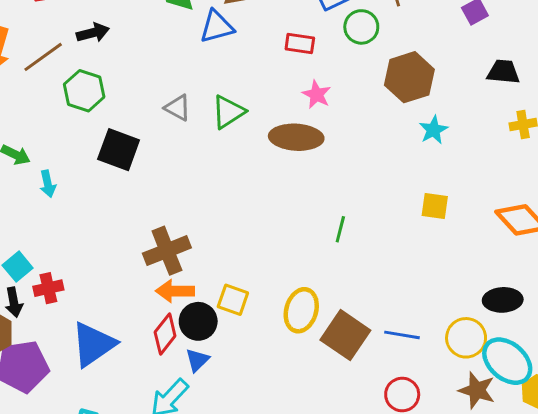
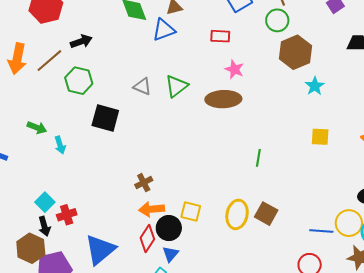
green circle: (361, 27) -> (277, 20), moved
brown cross: (167, 251) -> (144, 183), size x0.6
brown square: (345, 335) -> (266, 214), moved, size x0.7
blue line: (402, 335) -> (321, 231), moved

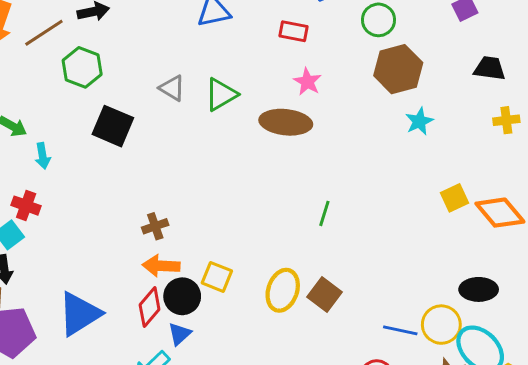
yellow square: (320, 137) -> (455, 198), moved, turned -36
red cross: (67, 215) -> (26, 206), moved, turned 30

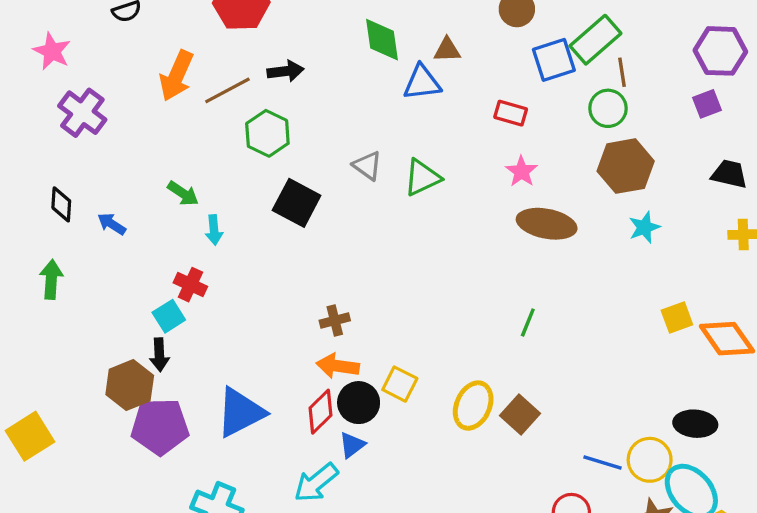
brown ellipse: (286, 122) -> (547, 224), moved

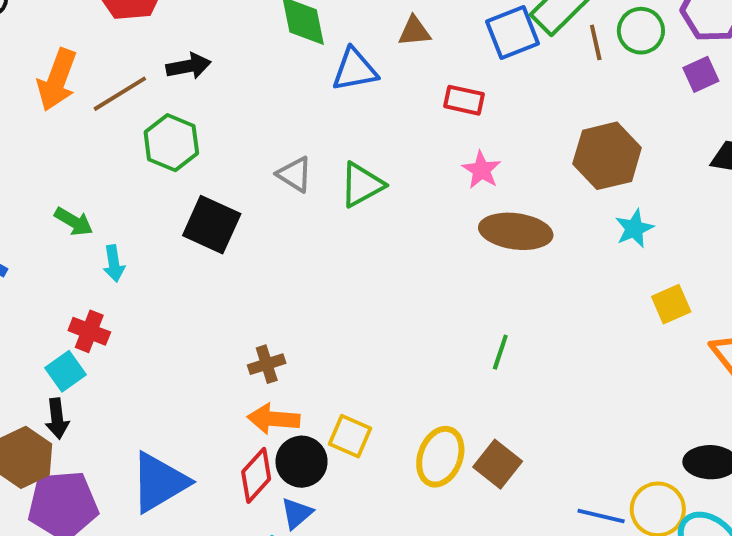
brown triangle: (447, 50) -> (414, 31), moved
green circle: (608, 108) -> (641, 31), moved
yellow square: (677, 317) -> (671, 304), moved

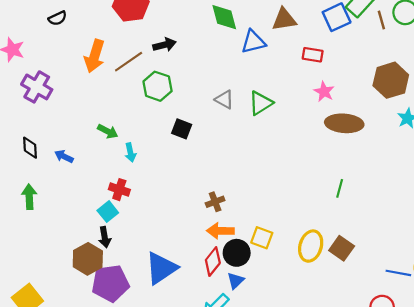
brown triangle: (414, 31) -> (284, 19), size x1.4
black square: (212, 225) -> (182, 129), size x0.7

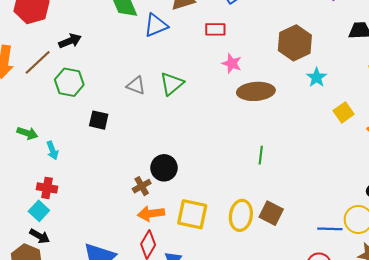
black arrow: (105, 237) -> (40, 236), turned -42
yellow square: (262, 238) -> (192, 214), size x1.4
black circle: (237, 253) -> (164, 168), moved

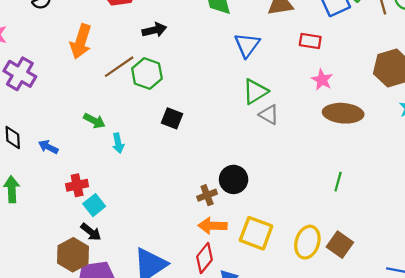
blue triangle: (156, 25) -> (247, 45), moved, turned -40
brown line: (38, 62) -> (119, 67), moved
gray triangle: (136, 85) -> (269, 115), moved
red cross: (47, 188) -> (77, 185), moved, turned -30

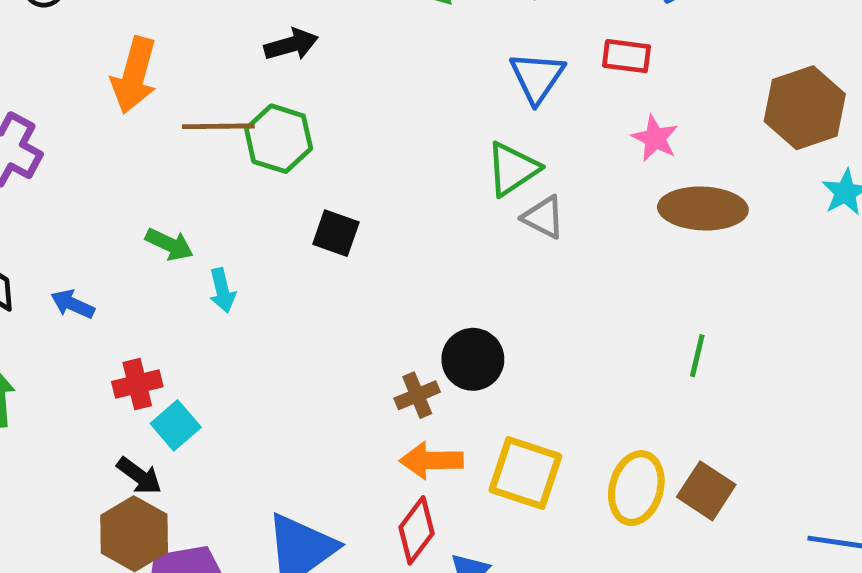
blue triangle: (247, 45) -> (537, 77), moved
brown line: (119, 67) -> (218, 126), turned 36
black arrow: (91, 232) -> (139, 476), moved

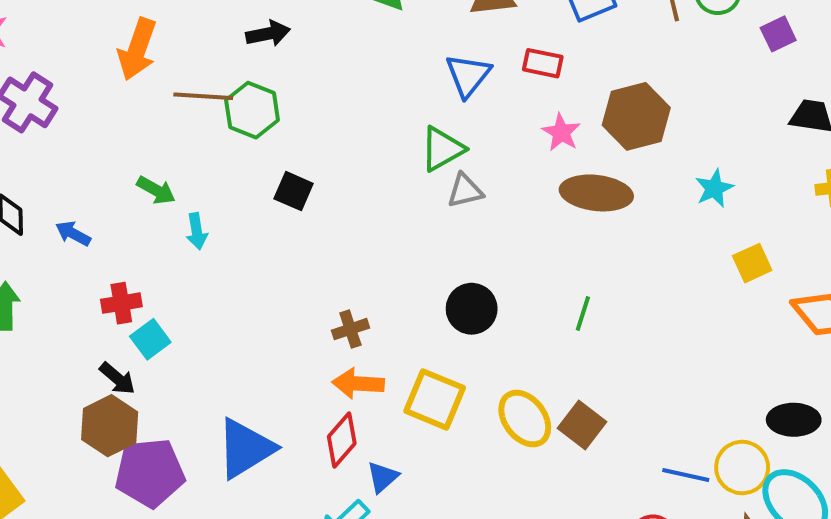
brown hexagon: (805, 108) -> (636, 116), moved
gray triangle: (544, 217) -> (465, 191), turned -45
black circle: (473, 359) -> (472, 309), moved
yellow ellipse: (636, 488) -> (525, 419), turned -56

